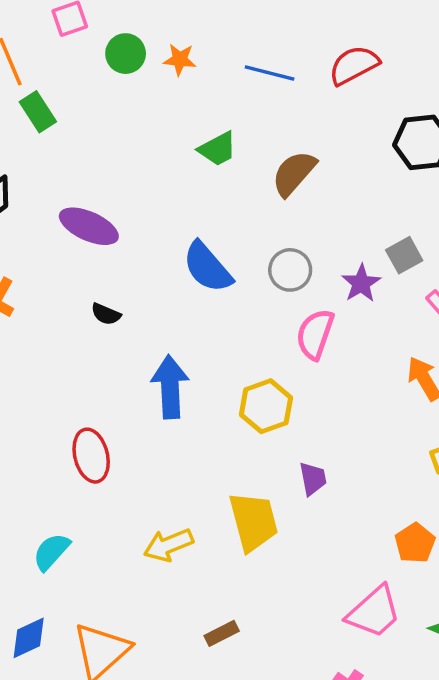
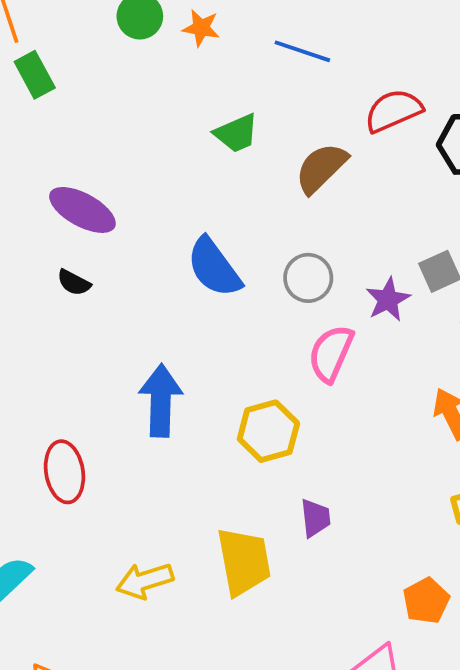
red semicircle: (354, 65) -> (393, 111), moved
black semicircle: (106, 314) -> (74, 283), moved

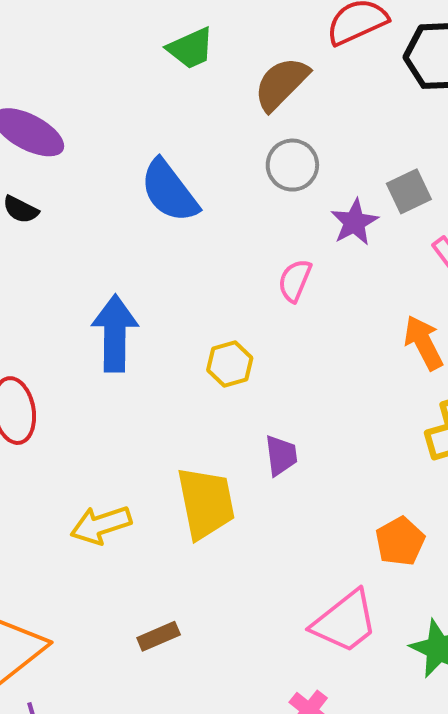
gray circle: (308, 278) -> (292, 165), moved
pink semicircle: (331, 353) -> (295, 280), size x0.7
yellow hexagon: (268, 431) -> (230, 364), size x0.7

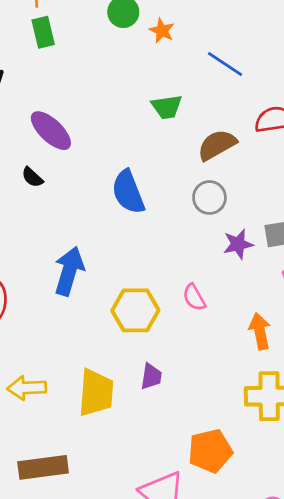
pink semicircle: (295, 280) -> (194, 297), moved, turned -68
yellow hexagon: (230, 364) -> (135, 310), size x1.6
orange pentagon: (400, 541) -> (210, 451), size x1.4
brown rectangle: (159, 636) -> (43, 467), size x1.8

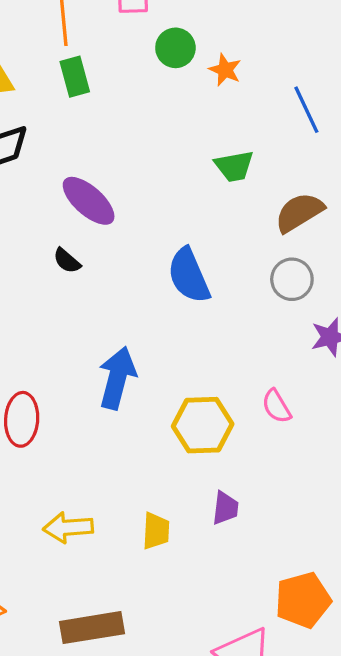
blue line: (225, 64) -> (306, 110), turned 33
yellow trapezoid: (96, 393) -> (156, 531), size x0.6

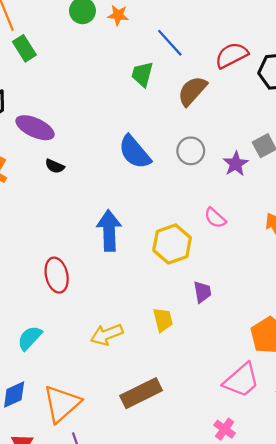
blue line: (306, 110) -> (170, 43), moved
green trapezoid: (234, 166) -> (142, 74), turned 132
purple ellipse: (89, 201) -> (35, 128), moved
gray circle: (292, 279) -> (191, 151), moved

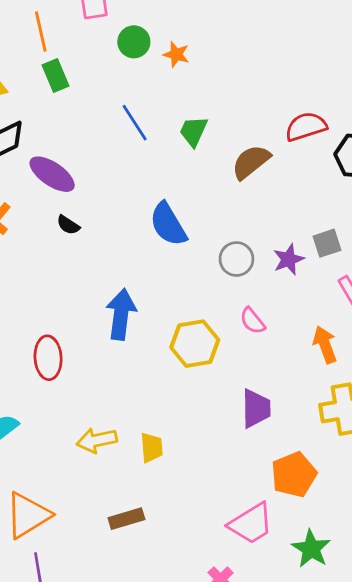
blue line: (170, 43) -> (135, 123), moved
gray circle: (191, 151) -> (236, 259), moved
purple trapezoid: (202, 292) -> (256, 408), moved, size x1.4
yellow trapezoid: (163, 320) -> (152, 448), moved
brown rectangle: (141, 393) -> (126, 519), size x0.7

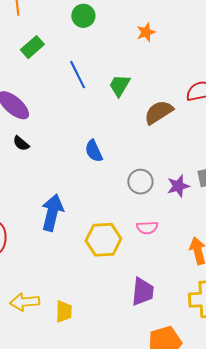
orange star: (176, 54) -> (146, 32), moved, turned 30
green rectangle: (56, 76) -> (32, 47), moved, turned 65
blue semicircle: (168, 224) -> (94, 151), size x0.7
pink semicircle: (252, 321) -> (147, 228), turned -60

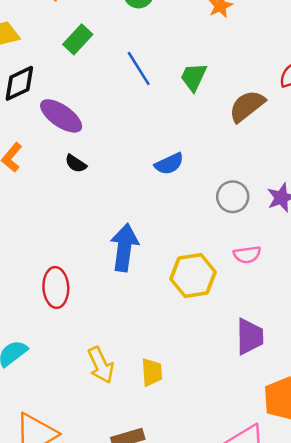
blue semicircle: (94, 151) -> (169, 164), turned -85
yellow arrow: (25, 302) -> (101, 365), turned -104

